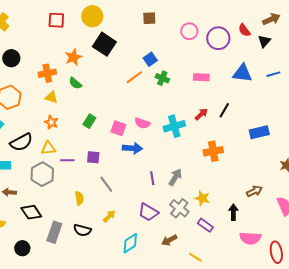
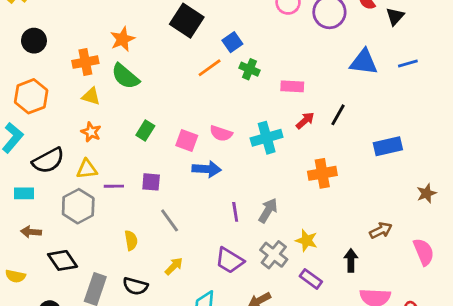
black square: (104, 44) -> (187, 21), moved
pink rectangle: (201, 77) -> (292, 86), moved
green semicircle: (75, 83) -> (125, 76), size x1.5

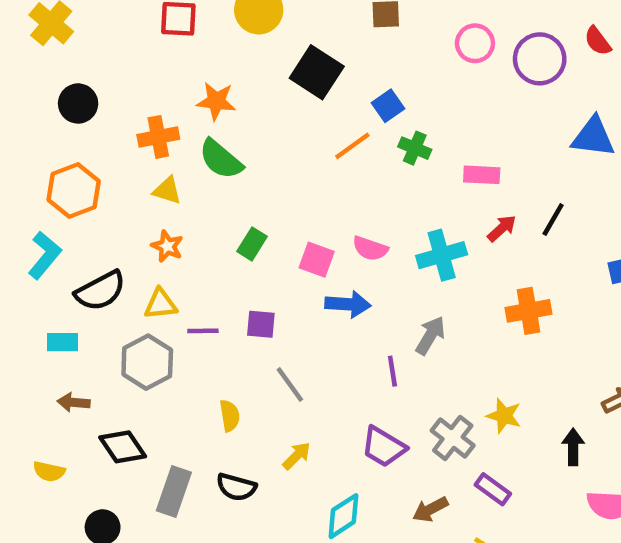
orange star: (122, 39) -> (216, 101), turned 30
gray arrow: (268, 210) -> (430, 335), moved
purple rectangle: (311, 279) -> (493, 489), moved

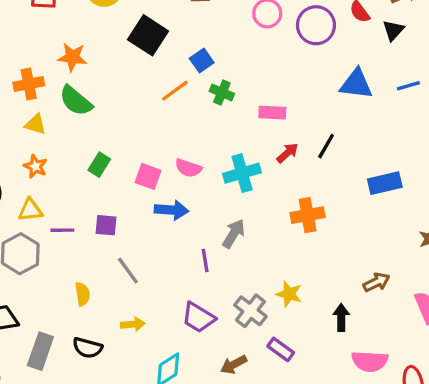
yellow arrow: (297, 456) -> (133, 324), turned 40

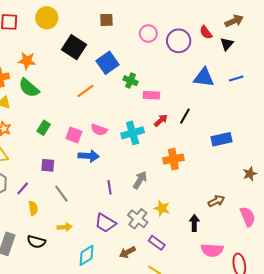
blue square: (202, 61) -> (107, 63), size x1.5
orange line: (175, 91) -> (85, 91), moved
green cross: (222, 92) -> (130, 81), moved
purple line: (62, 230) -> (23, 188), moved, turned -48
gray arrow: (234, 234) -> (140, 180), moved

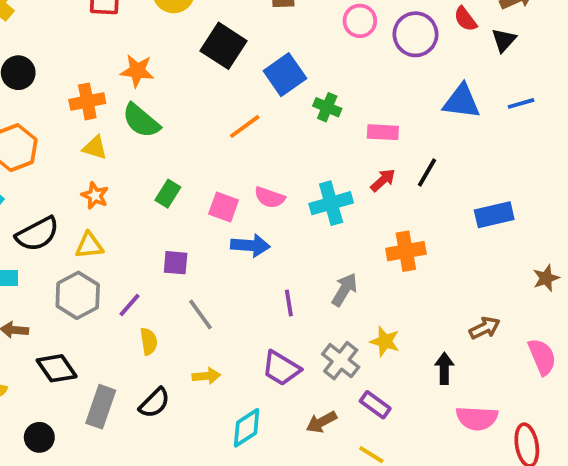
pink rectangle: (151, 95) -> (383, 132), moved
black semicircle: (36, 242) -> (154, 403), turned -60

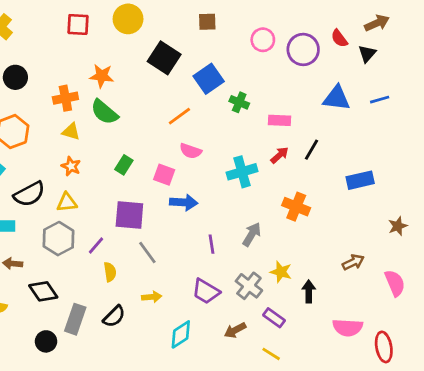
pink semicircle: (270, 197) -> (191, 151), moved
orange cross: (406, 251) -> (296, 207), turned 32
purple square: (176, 263) -> (129, 215), size x1.6
black arrow: (444, 368) -> (309, 291), moved
black circle: (39, 437) -> (46, 341), moved

